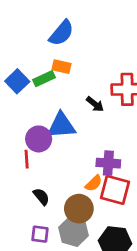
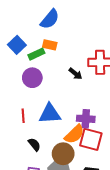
blue square: (17, 81) -> (17, 45), moved
blue triangle: (61, 126) -> (50, 114), moved
purple circle: (39, 139) -> (32, 78), moved
orange semicircle: (94, 183) -> (74, 134), size x1.5

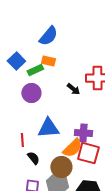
red line: (23, 116) -> (22, 140), moved

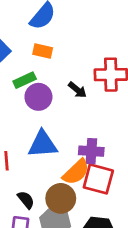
green rectangle: (35, 70) -> (25, 80), moved
purple circle: (31, 93) -> (38, 97), moved
black semicircle: (33, 158) -> (26, 200), moved

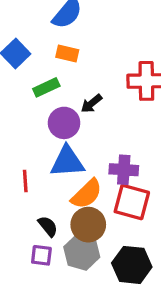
black arrow: (77, 90) -> (91, 104), moved, turned 102
purple circle: (38, 97) -> (64, 123), moved
orange semicircle: (76, 172) -> (87, 194), moved

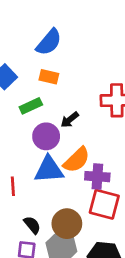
orange semicircle: (87, 194) -> (77, 160), moved

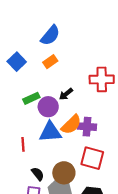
orange rectangle: (49, 77) -> (50, 62), turned -48
green rectangle: (31, 106) -> (31, 98), moved
purple cross: (97, 177) -> (87, 127), moved

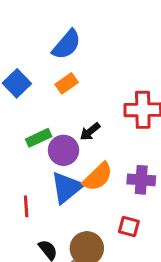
purple cross: (87, 127) -> (141, 180), moved
blue triangle: (50, 132) -> (67, 188), turned -35
red square: (92, 158) -> (129, 227), size x0.6

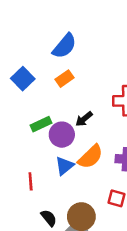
blue triangle: (67, 188) -> (64, 166), size x0.7

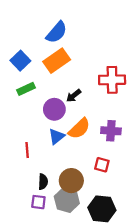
orange rectangle: (64, 79) -> (57, 61), size x1.6
green rectangle: (41, 124) -> (26, 89), moved
black semicircle: (49, 218) -> (43, 182), turned 42

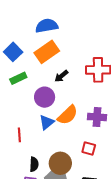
blue semicircle: (57, 32) -> (47, 26), turned -140
black arrow: (74, 96) -> (61, 76), moved

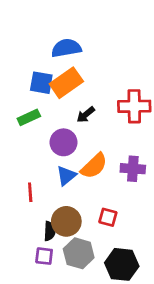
blue square: (13, 52) -> (41, 83), moved, turned -36
red square: (89, 149) -> (108, 217), moved
brown circle: (60, 163) -> (66, 221), moved

